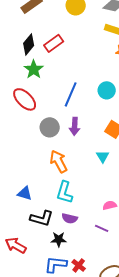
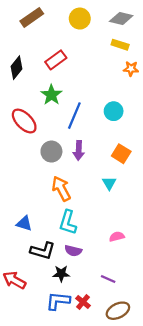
black diamond: (29, 44) -> (17, 68), moved
green star: (34, 69) -> (51, 95), moved
purple line: (102, 228) -> (108, 279), moved

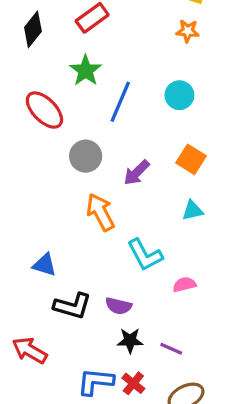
orange star: (131, 69) -> (188, 31), moved
purple arrow: (79, 150) -> (137, 173), moved, turned 42
cyan triangle: (109, 183) -> (193, 210), moved, turned 48
cyan L-shape: (68, 222) -> (145, 255), moved, turned -45
black star: (61, 274) -> (130, 341), moved

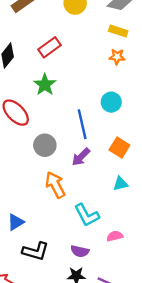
blue line: (120, 102) -> (82, 124), moved, turned -36
blue triangle: (44, 265) -> (16, 222), turned -48
purple semicircle: (119, 306) -> (80, 251), moved

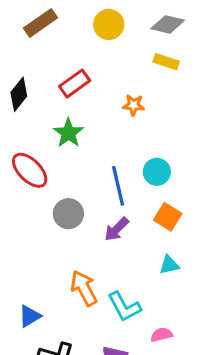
orange star: (117, 57) -> (134, 105), moved
cyan circle: (111, 102) -> (157, 172), moved
orange arrow: (55, 185) -> (84, 288), moved

